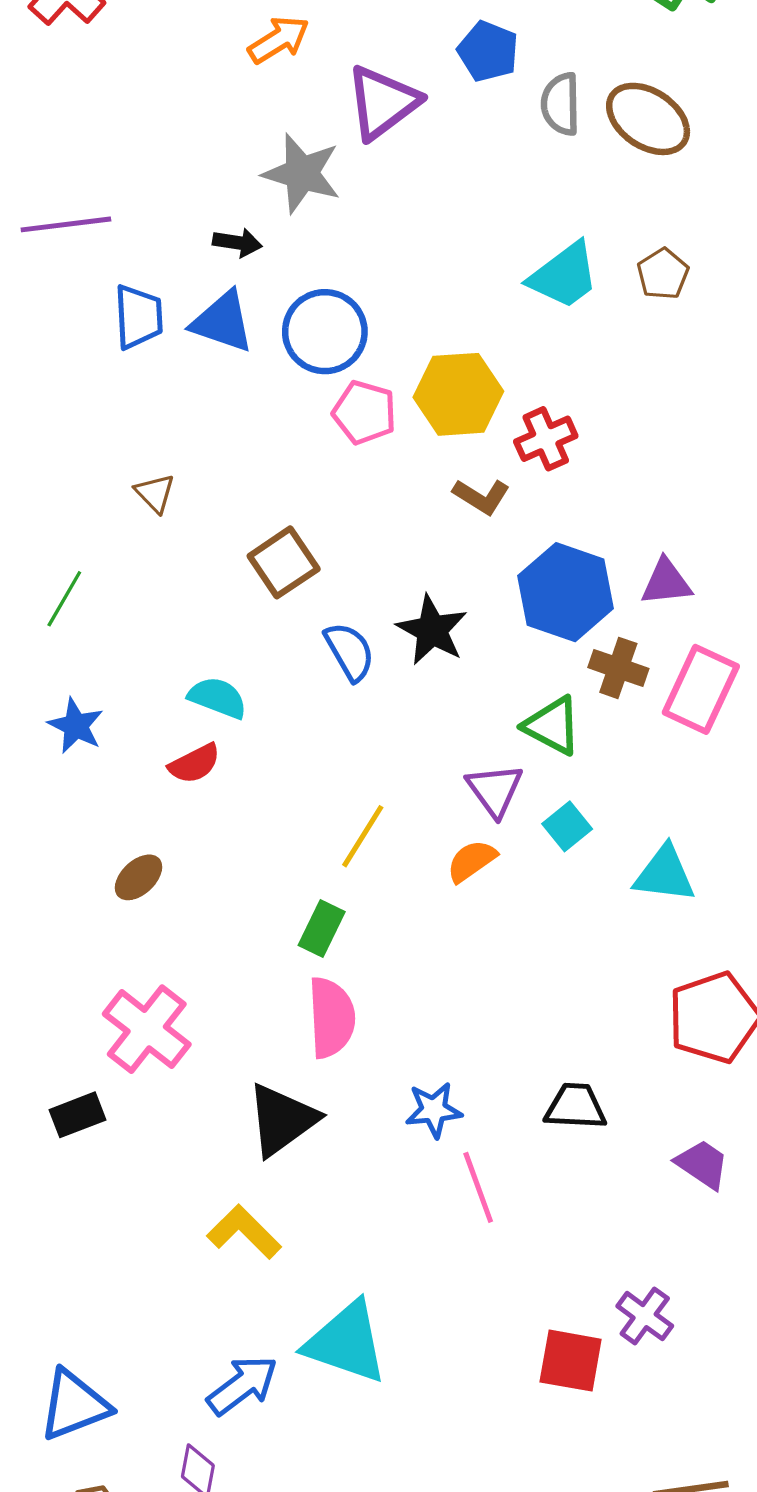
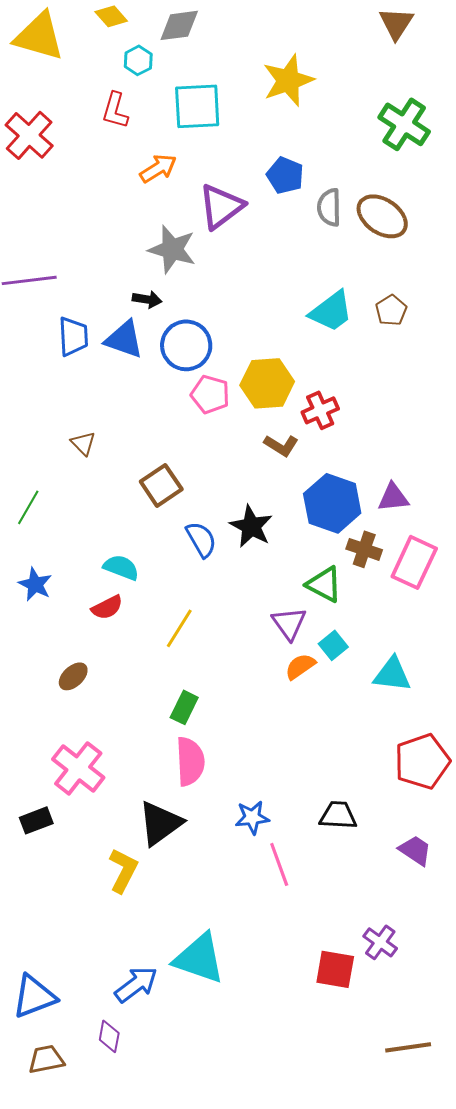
black arrow: (237, 243) -> (147, 299), moved
yellow line: (363, 836) -> (179, 628), moved
orange semicircle: (472, 861) -> (300, 666), moved
yellow L-shape: (244, 1232) -> (123, 870), moved, turned 72

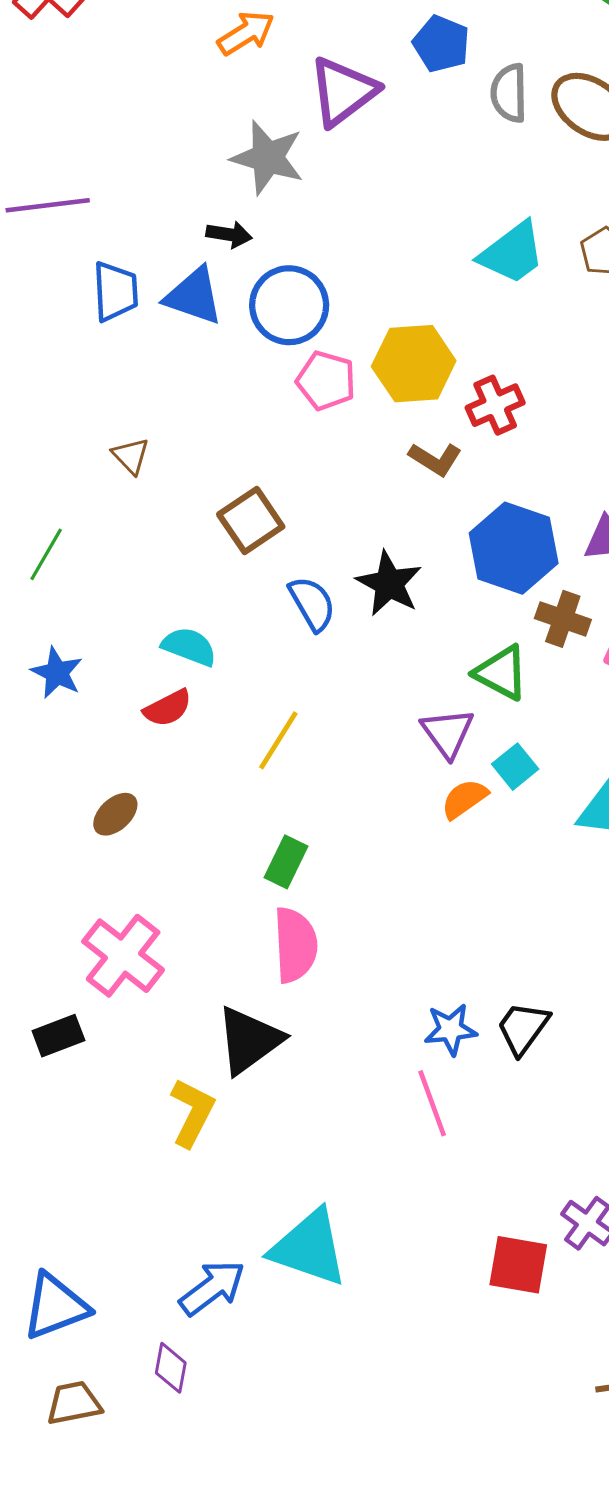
black trapezoid: (338, 815) -> (523, 1028), turned -57
blue star: (252, 817) -> (451, 1029), moved

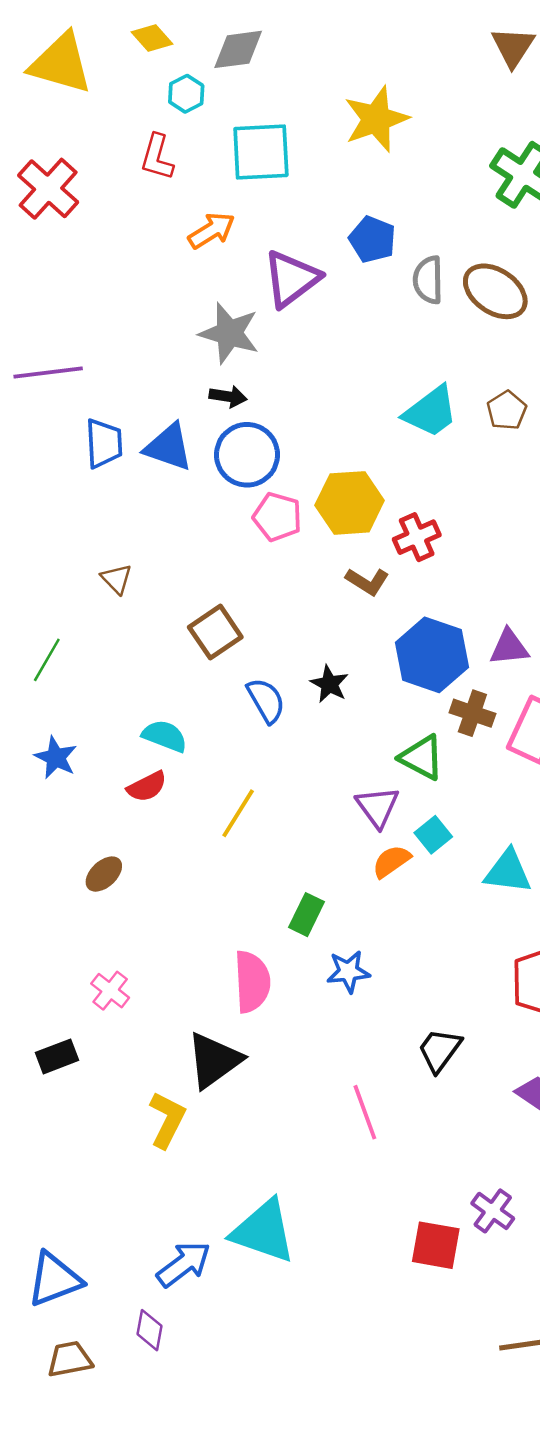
black arrow: (229, 234) -> (228, 396), moved
black star: (389, 584) -> (329, 684), size x0.7
green rectangle: (286, 862) -> (307, 915), moved
pink cross: (123, 956) -> (110, 991), size x0.6
blue star: (451, 1029) -> (348, 972), moved

